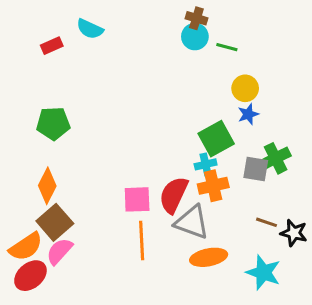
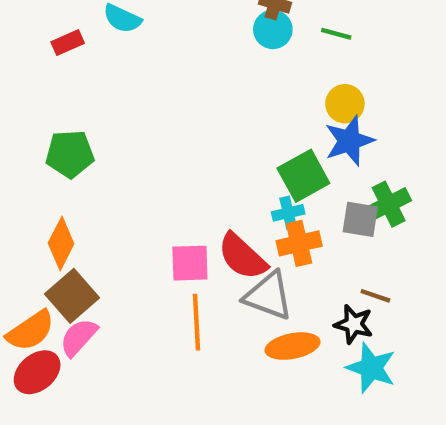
green line: (227, 47) -> (336, 34), moved
blue star: (248, 114) -> (349, 141), size x1.6
red semicircle: (174, 195) -> (242, 257), turned -72
black star: (294, 233) -> (354, 324), moved

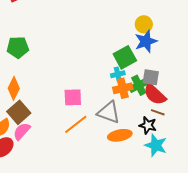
green cross: (389, 204) -> (139, 85), moved
red semicircle: (242, 257) -> (155, 94), moved
orange line: (196, 322) -> (76, 124), turned 55

